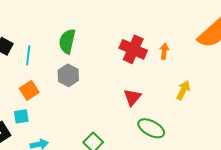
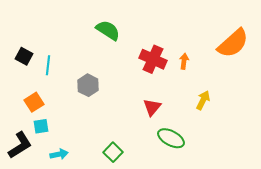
green semicircle: (67, 41) -> (108, 30), moved, turned 110
orange square: (29, 90) -> (34, 102), moved

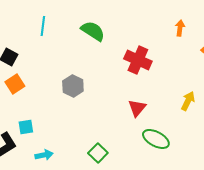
orange arrow: (184, 61) -> (180, 28), moved
cyan line: (48, 65) -> (43, 26), moved
orange square: (34, 102) -> (15, 84), moved

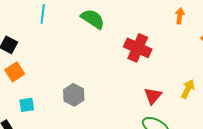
gray hexagon: (73, 86) -> (74, 95), moved
red triangle: (137, 108) -> (153, 96), moved
cyan square: (26, 127) -> (27, 105), moved

